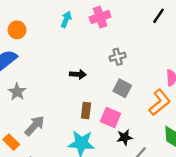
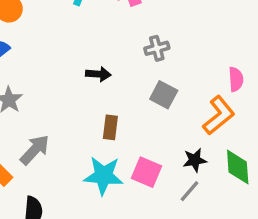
pink square: (111, 118) -> (146, 172), moved
black star: (125, 137) -> (195, 160), moved

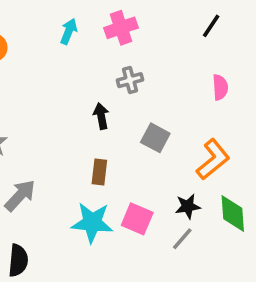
gray cross: (157, 48) -> (130, 80), moved
black arrow: (98, 74) -> (101, 116), moved, turned -105
pink semicircle: (236, 79) -> (220, 87), moved

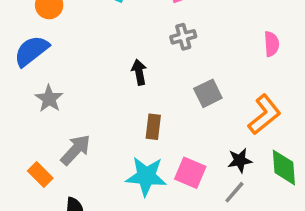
black arrow: (101, 116) -> (139, 72), moved
gray square: (155, 138) -> (208, 93), turned 36

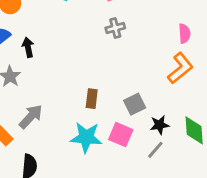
black arrow: (139, 72) -> (28, 47), moved
gray square: (208, 93) -> (135, 104), moved
orange L-shape: (264, 115) -> (180, 68), moved

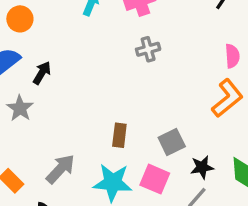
black arrow: (28, 47) -> (42, 73), turned 42
gray arrow: (31, 117) -> (60, 169), moved

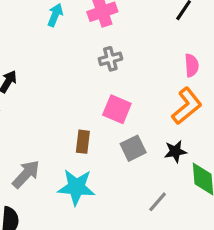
black star: (202, 167) -> (175, 151), moved
pink square: (155, 179) -> (117, 109), moved

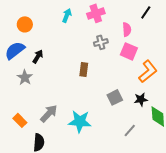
pink semicircle: (192, 65) -> (127, 29), moved
pink square: (117, 109) -> (129, 51), moved
brown rectangle: (83, 142) -> (84, 69), moved

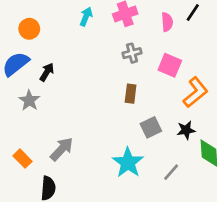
pink semicircle: (127, 29) -> (167, 22), moved
brown rectangle: (84, 69) -> (131, 94), moved
cyan star: (80, 121) -> (128, 163), moved, turned 30

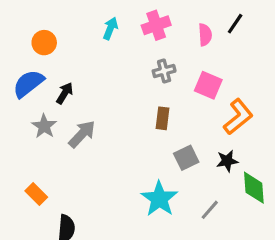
gray arrow: (62, 149) -> (82, 134), moved

